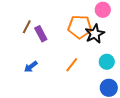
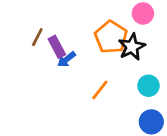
orange pentagon: (80, 27) -> (111, 37), turned 30
blue arrow: (31, 67) -> (67, 59), moved

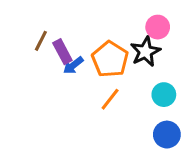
pink circle: (143, 13) -> (158, 27), moved
orange pentagon: (111, 37) -> (110, 59), moved

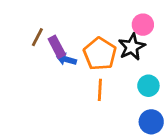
blue arrow: (73, 65) -> (67, 59), turned 54
orange line: (110, 99) -> (100, 90), turned -35

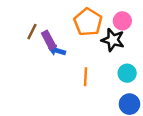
black star: (132, 47) -> (113, 40), turned -30
orange pentagon: (100, 54) -> (88, 22), moved

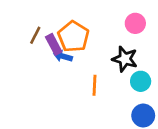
orange pentagon: (88, 22) -> (73, 37), moved
black star: (113, 40) -> (125, 59), moved

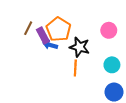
pink circle: (135, 23) -> (109, 30), moved
black star: (125, 59) -> (79, 47), moved

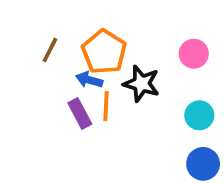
purple rectangle: (43, 36) -> (80, 113), moved
orange line: (75, 68) -> (106, 106), moved

